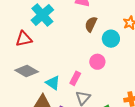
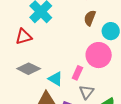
pink circle: (97, 62) -> (99, 55), size x1.6

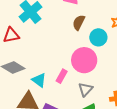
gray triangle: (86, 92) -> (85, 89), moved

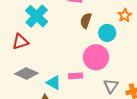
pink rectangle: (62, 76) -> (76, 76), turned 64
gray triangle: (85, 89) -> (111, 86), moved

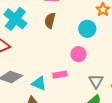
brown semicircle: (86, 21) -> (50, 21), moved
pink circle: (96, 57) -> (78, 54), size x0.6

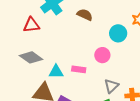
brown semicircle: (50, 21) -> (85, 15), turned 84
cyan triangle: (39, 83) -> (56, 72), turned -42

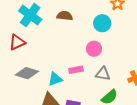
gray triangle: (111, 86) -> (103, 74), moved, turned -49

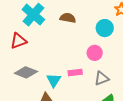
gray triangle: (103, 74) -> (102, 78), turned -35
cyan triangle: (55, 79) -> (54, 80), turned -42

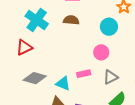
cyan triangle: (54, 80) -> (63, 83), turned -35

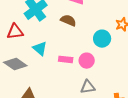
pink rectangle: (84, 74) -> (66, 59), moved
cyan triangle: (63, 83) -> (40, 48), moved

